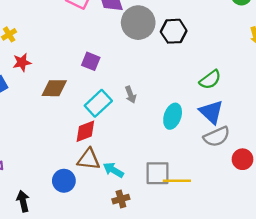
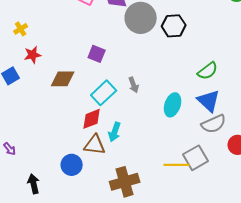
cyan arrow: (113, 170) -> (115, 132), moved, turned -102
gray square: (158, 173) -> (196, 158), moved, turned -30
brown cross: (121, 199) -> (125, 182), size x1.8

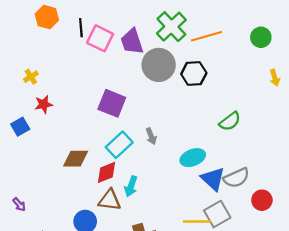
purple square: (97, 54) -> (112, 103), size x1.5
brown diamond: (63, 79) -> (76, 159), moved
blue triangle: (209, 101) -> (213, 179), moved
cyan ellipse: (173, 105) -> (193, 158), turned 50

